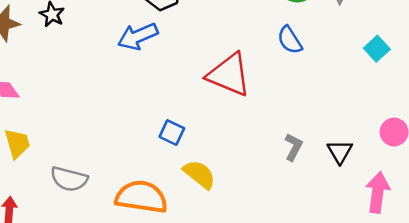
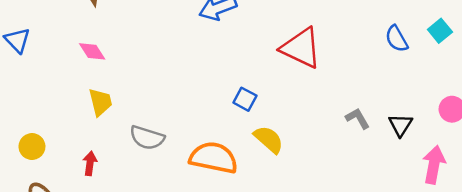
blue semicircle: (290, 40) -> (397, 39), moved
gray L-shape: (293, 147) -> (358, 118), turned -60

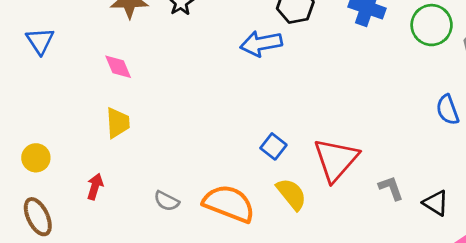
red triangle: (301, 48) -> (336, 160), moved, turned 36
black triangle: (400, 125) -> (436, 203), turned -40
gray semicircle: (147, 138) -> (167, 201), moved, size x0.7

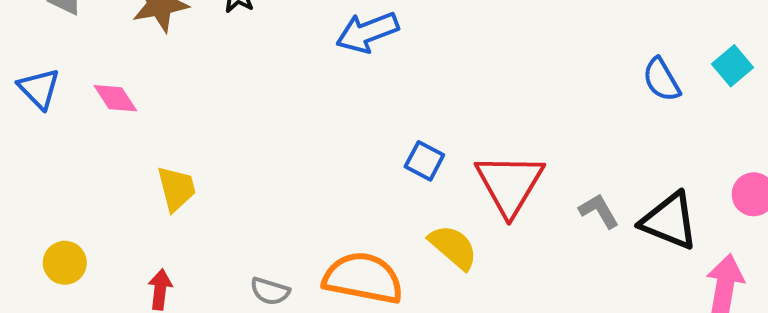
pink diamond: (118, 67) -> (115, 98), moved
blue square: (273, 146) -> (424, 161), moved
black triangle: (436, 203) -> (669, 221), size x1.5

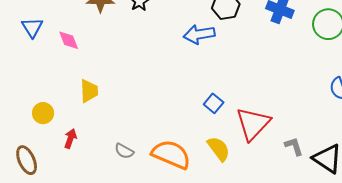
yellow circle: (65, 263) -> (43, 113), moved

